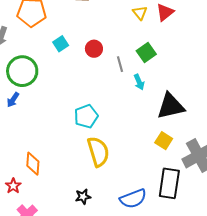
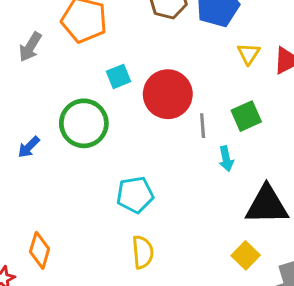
red circle: (94, 49) -> (168, 94), size x1.8
green circle: (22, 71) -> (84, 123), moved
yellow semicircle: (98, 152) -> (143, 252), size x0.7

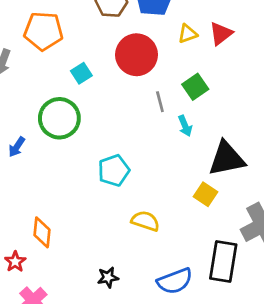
yellow triangle: (249, 54) -> (188, 34), turned 48
red circle: (168, 94) -> (137, 55), moved
yellow semicircle: (143, 252) -> (145, 221), moved, turned -56
yellow square: (246, 255) -> (206, 194), moved

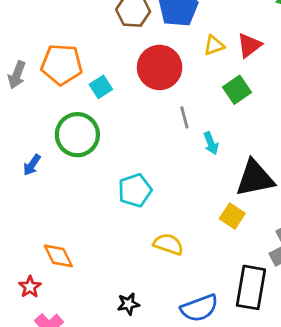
orange pentagon: (43, 31) -> (62, 64), moved
green square: (195, 87) -> (237, 90), moved
orange diamond: (42, 232) -> (58, 256), turned -32

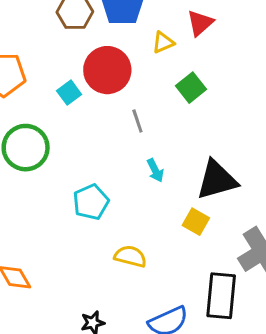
red triangle: (249, 45) -> (200, 23), moved
cyan square: (101, 87) -> (69, 93), moved
cyan arrow: (211, 143) -> (155, 170), moved

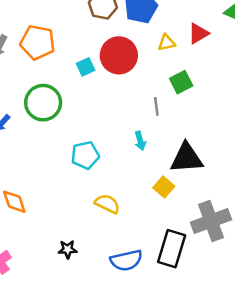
gray line: (137, 121) -> (156, 106), moved

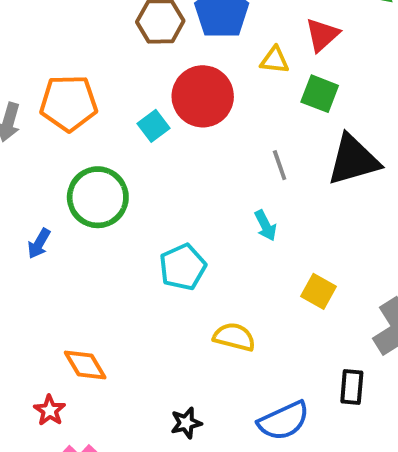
yellow triangle: (167, 43) -> (275, 60), turned 30
green square: (181, 82) -> (320, 94), moved, turned -30
black triangle: (187, 158) -> (353, 160), moved
black rectangle: (172, 249) -> (352, 387), size x0.6

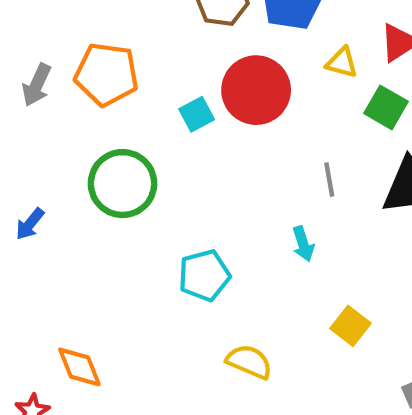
blue arrow: (39, 244) -> (30, 224), moved

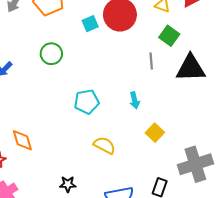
green square: (386, 107) -> (169, 36), moved
green circle: (123, 184) -> (51, 54), size x0.7
cyan arrow: (303, 244) -> (135, 100), moved

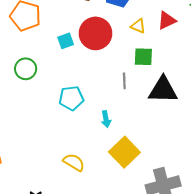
green square: (169, 36) -> (143, 57), turned -36
cyan pentagon: (87, 102) -> (71, 98), moved
yellow square: (155, 133) -> (124, 152), size x1.6

